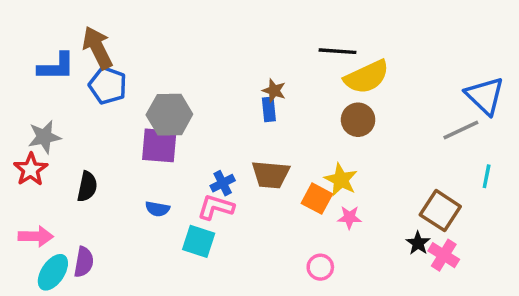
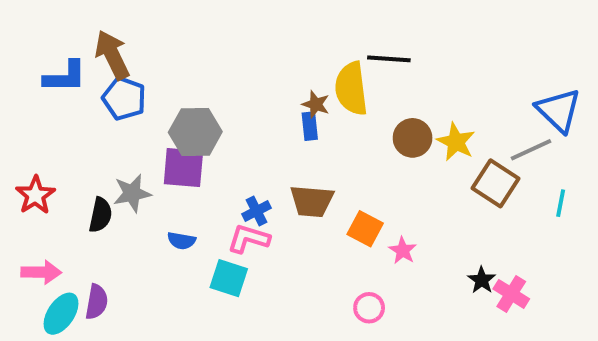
yellow semicircle: (367, 77) -> (351, 89), moved, turned 108
gray star: (44, 137) -> (132, 193), moved
yellow star: (341, 180) -> (456, 142), moved
brown square: (440, 211) -> (495, 183), moved
pink star: (349, 217) -> (403, 250), turned 30

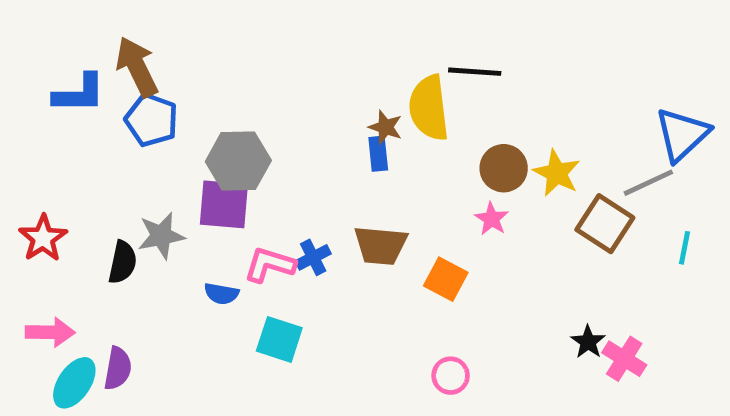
blue triangle: (559, 110) -> (682, 134), turned 33
pink L-shape: (249, 239) -> (270, 265), moved
pink star: (403, 250) -> (492, 219), moved

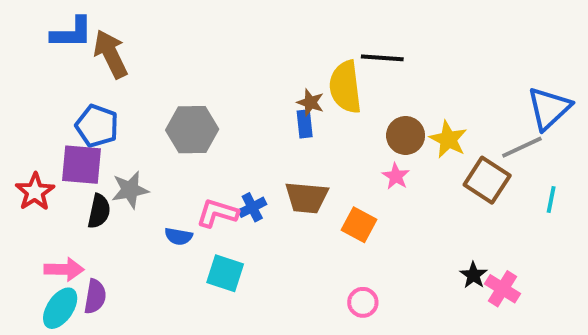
blue L-shape: (79, 93) -> (72, 33), moved
blue pentagon: (152, 120) -> (97, 126), moved
purple square: (224, 204) -> (81, 165), moved
pink arrow: (50, 332) -> (64, 269), moved

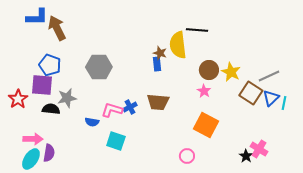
blue triangle: (549, 108) -> (271, 98), moved, size x0.7
black semicircle: (99, 211) -> (51, 109), turned -96
orange square: (359, 225) -> (206, 125), moved, size x1.4
black star: (473, 275) -> (246, 156), moved

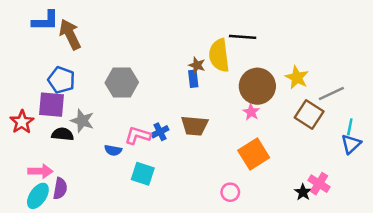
brown circle: (209, 70) -> (257, 86), size x1.5
yellow star: (231, 72) -> (297, 78), moved
gray star: (67, 98) -> (82, 121), turned 30
blue triangle: (271, 98) -> (351, 144), moved
orange square: (206, 125) -> (254, 154), turned 30

